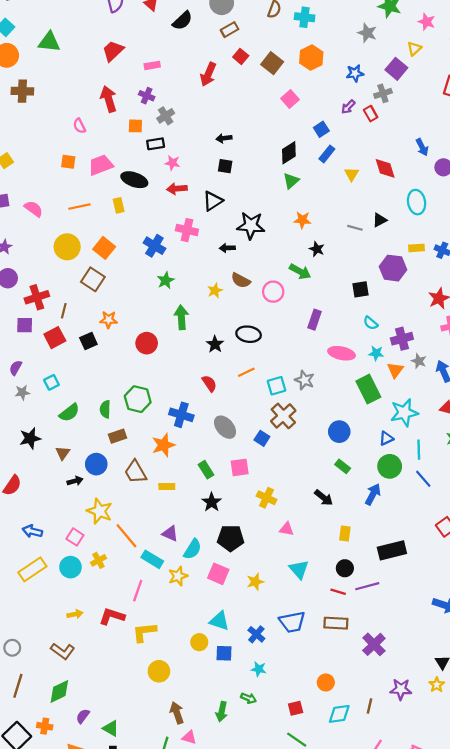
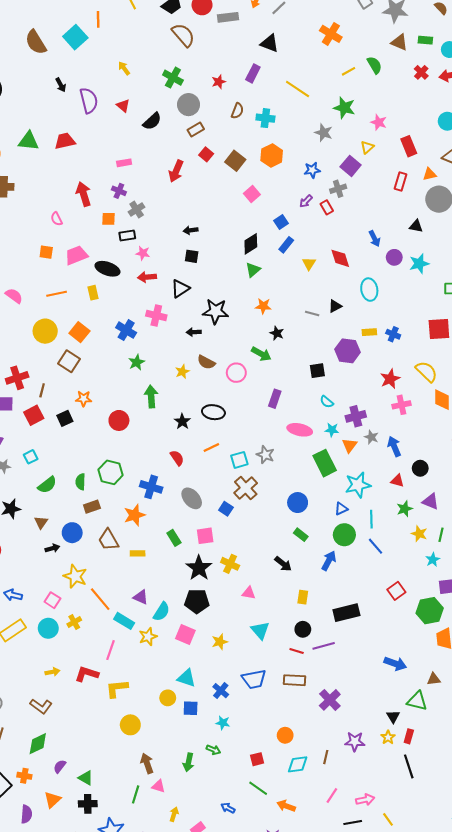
red trapezoid: (113, 51) -> (65, 141), moved, turned 30
black star: (212, 502) -> (199, 568), moved, size x1.4

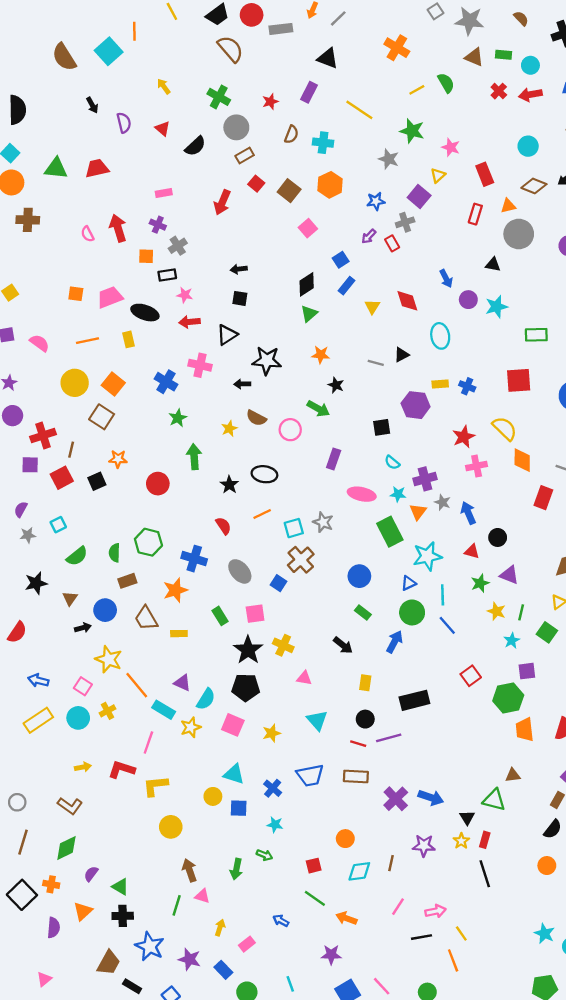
purple semicircle: (89, 100) -> (124, 123), size x0.7
pink semicircle: (57, 219) -> (88, 234), moved
blue arrow: (395, 664) -> (431, 798), moved

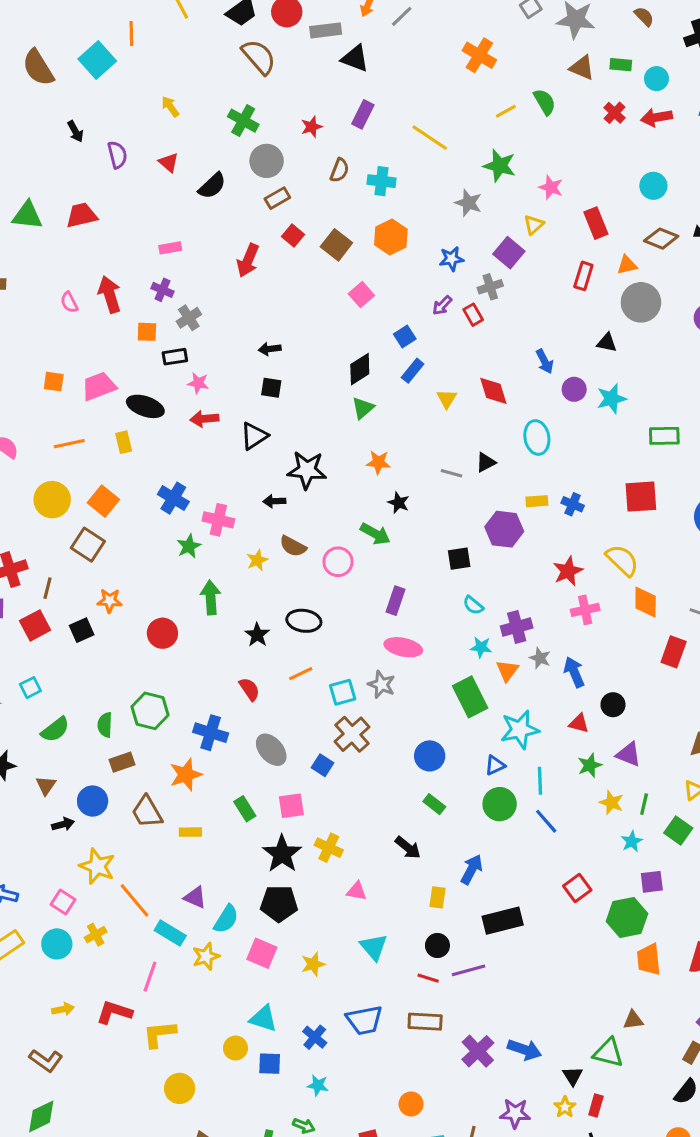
black triangle: (328, 58) -> (355, 58), moved
pink cross: (200, 365) -> (218, 520), moved
pink ellipse: (362, 494) -> (403, 647), moved
blue arrow: (395, 642) -> (472, 869), moved

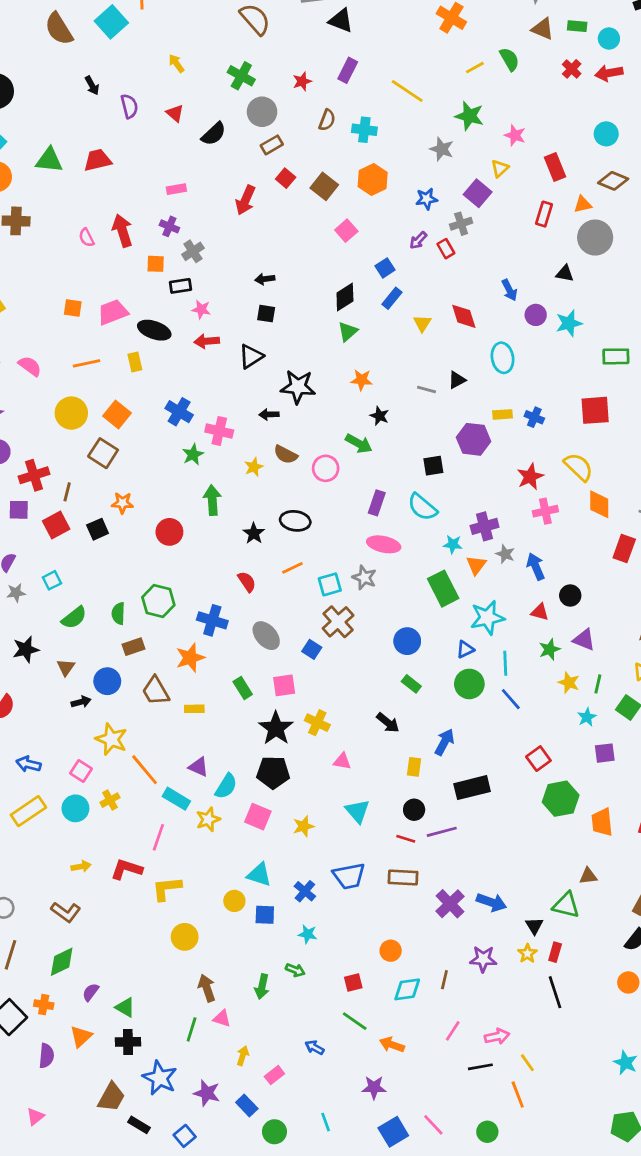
cyan semicircle: (473, 605) -> (422, 507), moved, size x1.6
green hexagon: (627, 918) -> (561, 799), moved

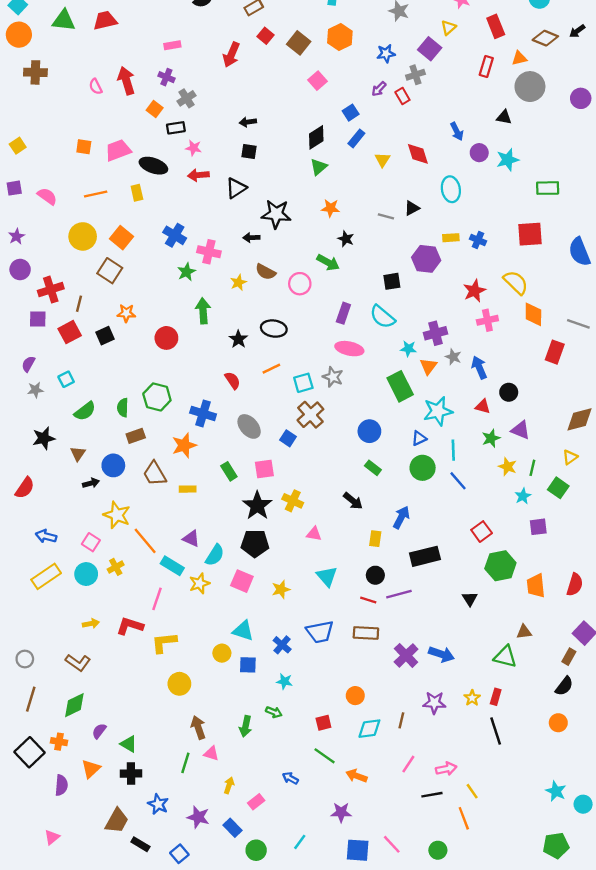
orange square: (156, 264) -> (155, 109), turned 35
black triangle: (534, 926) -> (470, 599), moved
blue star: (160, 1078) -> (158, 804), size x0.7
cyan line: (326, 1122) -> (300, 842), turned 56
blue square: (393, 1132) -> (358, 850), turned 35

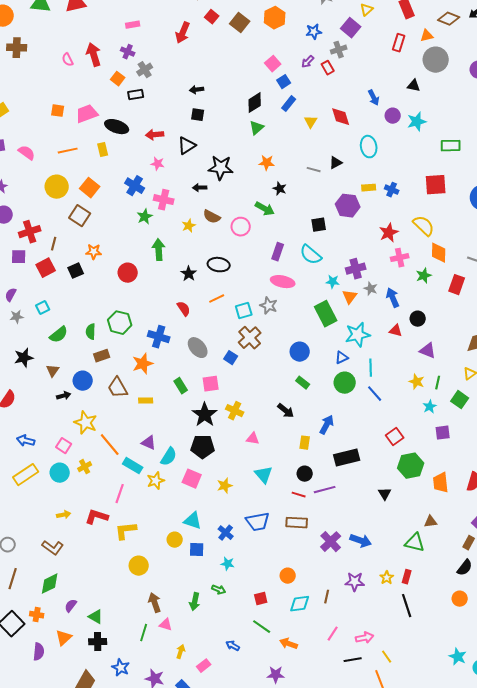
pink square: (317, 81) -> (273, 64), moved
pink star: (194, 148) -> (158, 164), moved
green star: (491, 438) -> (424, 276), moved

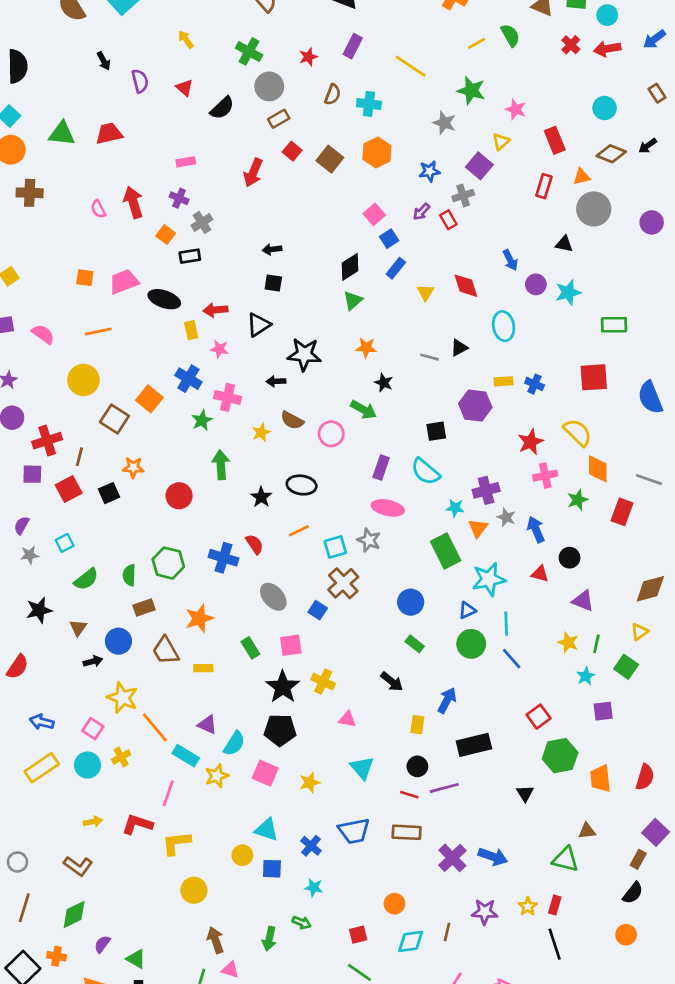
yellow rectangle: (103, 150) -> (191, 330), moved
orange square: (90, 188) -> (149, 399), moved
blue cross: (159, 337) -> (223, 558), moved

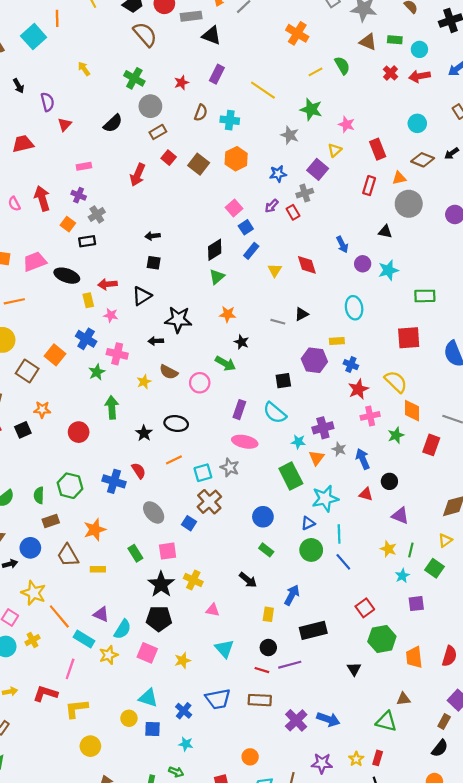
red triangle: (184, 88) -> (65, 124), moved, turned 32
cyan ellipse: (504, 326) -> (354, 308), moved
blue cross: (535, 384) -> (351, 365), moved

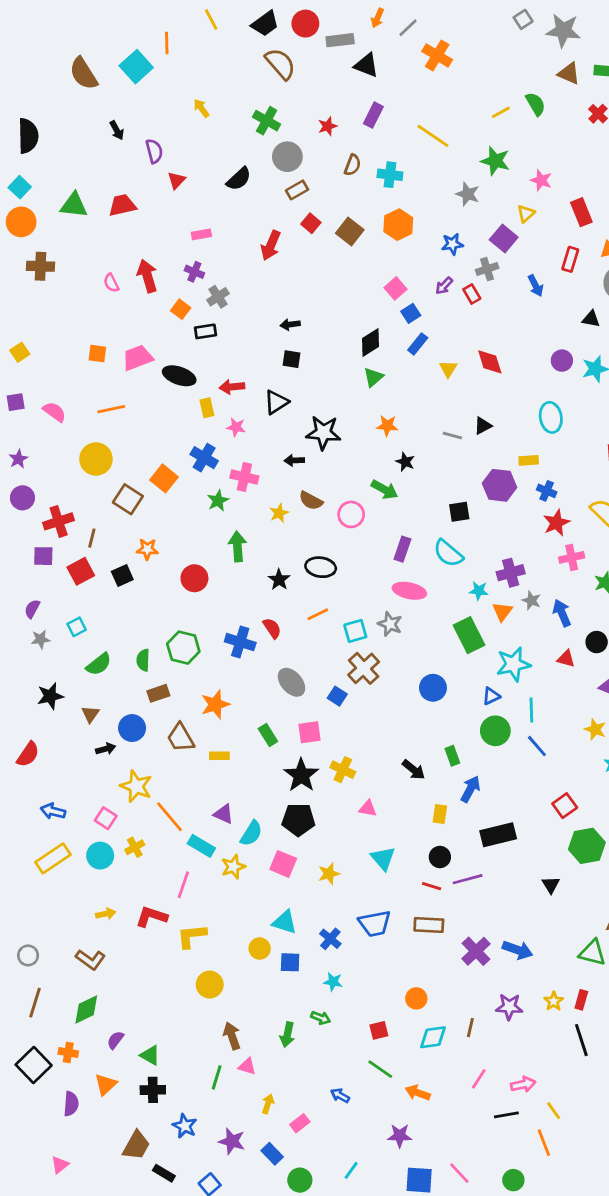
orange cross: (297, 33) -> (437, 55), moved
blue arrow: (342, 244) -> (536, 286), moved
green rectangle: (266, 550) -> (452, 756), moved, turned 32

